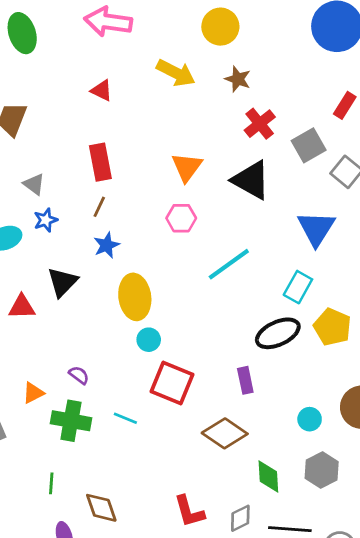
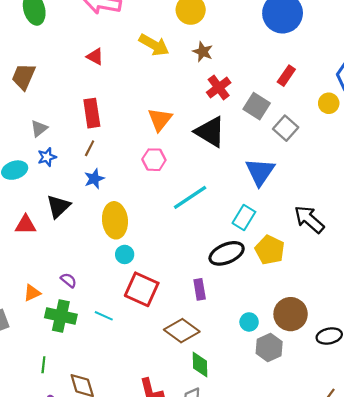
gray square: (309, 145) -> (257, 106), turned -30
gray triangle: (34, 184) -> (39, 128), turned 42
gray hexagon: (322, 470) -> (269, 347), moved
green diamond: (268, 476) -> (200, 365), moved

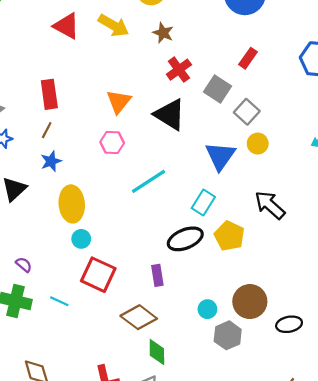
red triangle: (95, 57) -> (66, 26), moved, size x1.5
yellow circle: (329, 103) -> (258, 144), moved

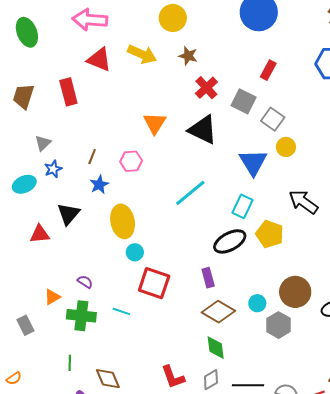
red rectangle: (49, 94) -> (68, 92), moved
pink hexagon: (112, 142) -> (131, 161), moved
brown diamond: (139, 317) -> (218, 312), moved

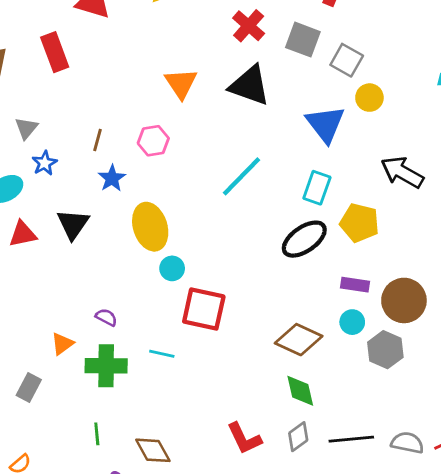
red triangle: (40, 234) -> (23, 234), moved
purple rectangle: (208, 278) -> (355, 285), moved, turned -60
gray rectangle: (25, 325) -> (29, 387), turned 60

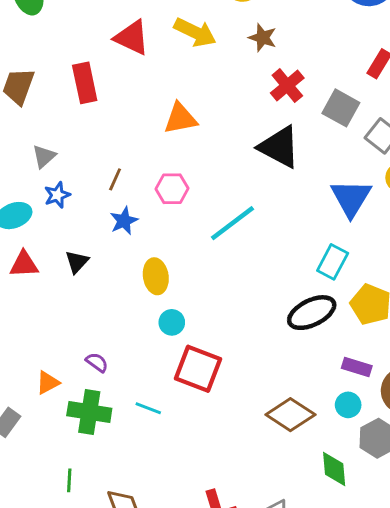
orange triangle: (181, 83) -> (180, 118), moved, turned 44
cyan line: (241, 176) -> (233, 223), moved
black triangle: (73, 224) -> (77, 262), size x0.7
yellow ellipse: (150, 227) -> (156, 276), size x0.7
green diamond: (300, 391) -> (334, 469), moved

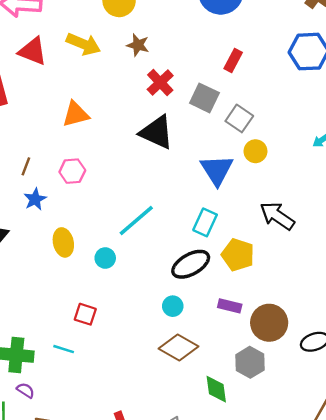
cyan line: (233, 223) -> (136, 221), moved
cyan circle: (172, 322) -> (105, 258), moved
purple semicircle: (97, 362) -> (25, 390), moved
red square: (198, 369) -> (85, 314), moved, size x0.6
cyan circle: (348, 405) -> (173, 306), moved

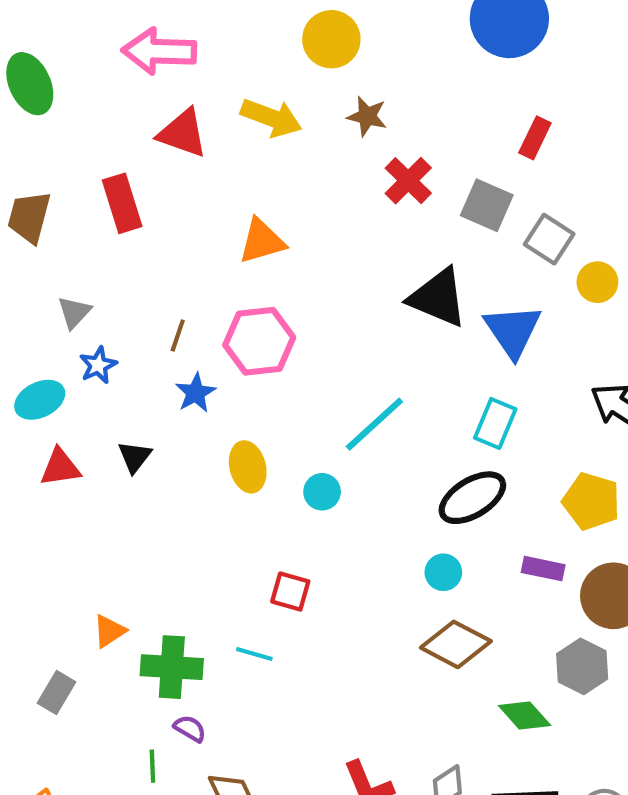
black triangle: (157, 132) -> (438, 298), moved
yellow circle: (255, 151) -> (597, 282), moved
pink hexagon: (72, 171) -> (259, 341), size x1.5
yellow pentagon: (238, 255) -> (591, 501), moved
green diamond: (216, 389) -> (525, 715), turned -32

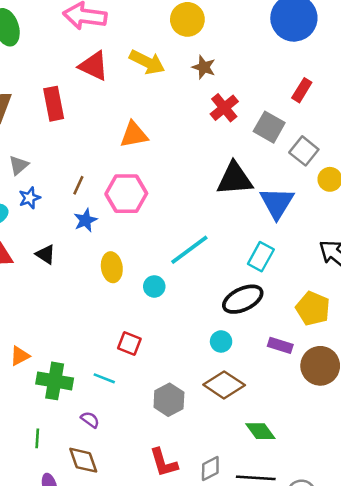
black triangle: (438, 298) -> (235, 179), turned -33
black triangle: (135, 457) -> (46, 254), turned -40
gray hexagon: (582, 666) -> (169, 400), moved
purple semicircle: (190, 729) -> (90, 420), moved

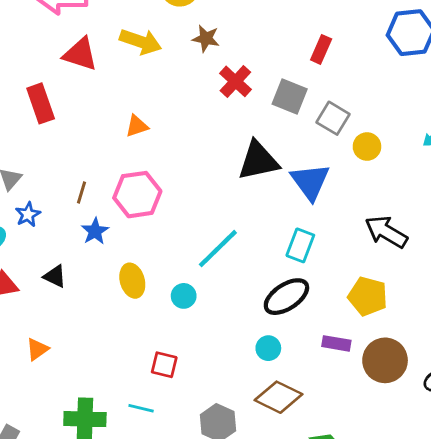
orange triangle: (134, 135) -> (137, 126), size x0.7
orange triangle: (20, 356) -> (37, 349), moved

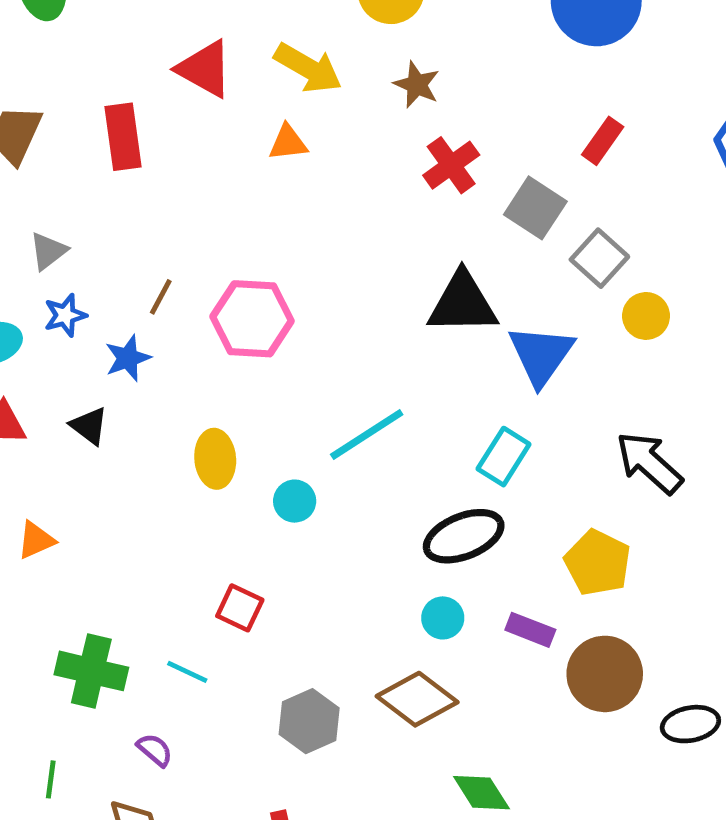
orange triangle: (137, 126) -> (288, 143), moved
blue star: (95, 231) -> (128, 358), moved
cyan circle: (268, 348) -> (443, 618), moved

